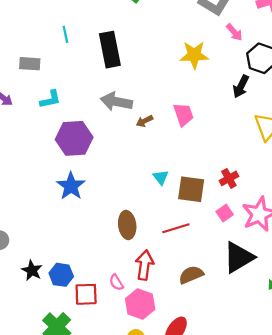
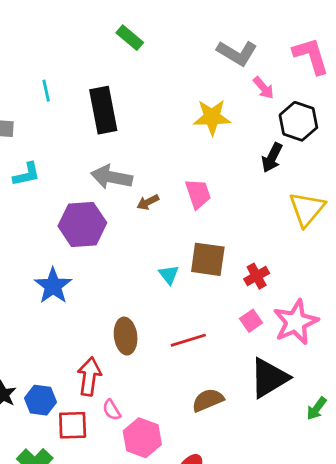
purple hexagon: (74, 138) -> (82, 224), moved
brown square: (191, 189) -> (208, 259), moved
red arrow: (144, 265) -> (89, 376), moved

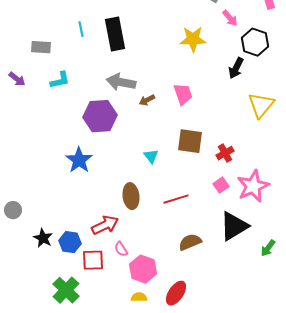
cyan line: (46, 91) -> (81, 29), moved
cyan triangle: (169, 275) -> (151, 156), moved
red arrow: (89, 376) -> (105, 225), turned 56

